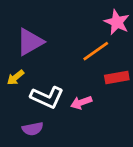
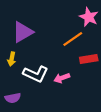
yellow arrow: (15, 77) -> (12, 59), turned -40
purple semicircle: (33, 129) -> (13, 98), moved

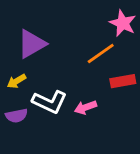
yellow arrow: (12, 59) -> (16, 81), turned 48
purple semicircle: (13, 98) -> (16, 116), moved

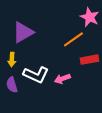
yellow arrow: (16, 81) -> (12, 60), turned -56
purple semicircle: (16, 116) -> (12, 85), turned 84

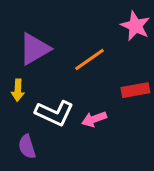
orange line: (73, 39) -> (90, 60), moved
purple semicircle: (12, 85) -> (27, 147), moved

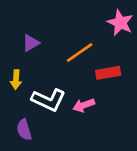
purple triangle: (35, 49) -> (31, 43), size x0.6
red rectangle: (135, 90) -> (108, 73), moved

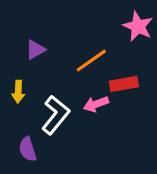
white L-shape: (48, 100) -> (56, 115), turned -76
pink arrow: (84, 105) -> (96, 104), moved

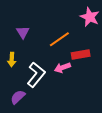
purple triangle: (35, 50) -> (23, 32), turned -32
purple semicircle: (28, 149) -> (18, 97), turned 63

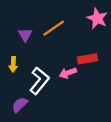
orange line: (59, 39) -> (54, 28), moved

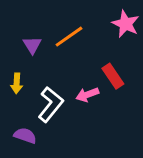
red rectangle: (87, 59) -> (113, 76), turned 66
purple semicircle: (20, 105) -> (25, 136), turned 63

